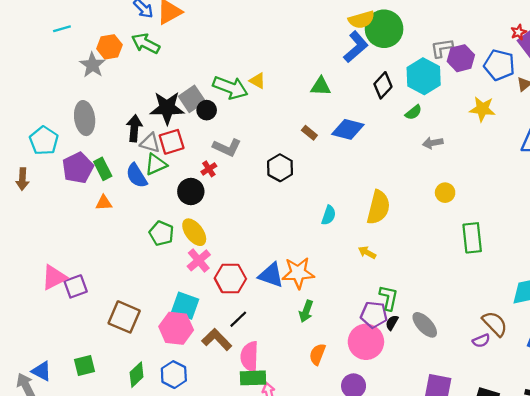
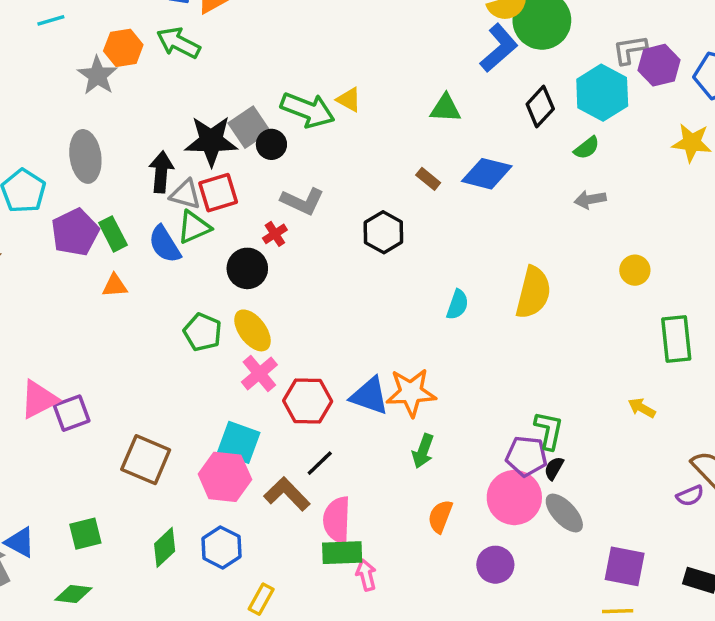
gray arrow: (433, 143) -> (590, 200), moved
yellow arrow: (367, 253) -> (642, 408), moved
gray ellipse: (425, 325) -> (564, 513), moved

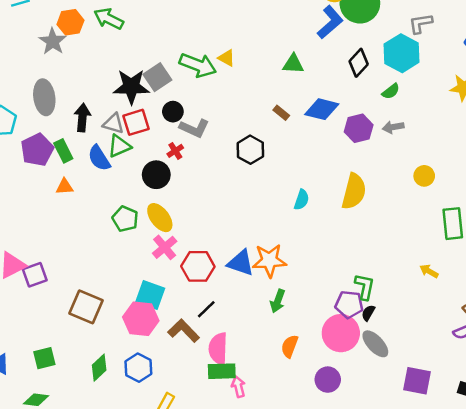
purple hexagon: (659, 65) -> (359, 128), moved
black circle: (271, 144) -> (173, 112), moved
black arrow: (161, 172) -> (82, 118), moved

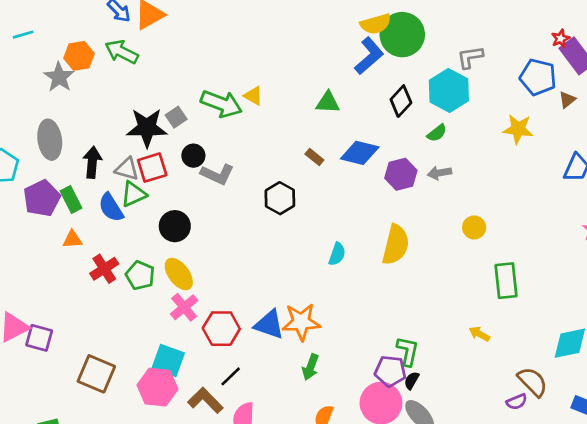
gray square: (157, 77) -> (176, 117), size x0.7
red cross: (175, 151) -> (104, 269), moved, size x1.5
purple square: (35, 275) -> (39, 338), turned 35

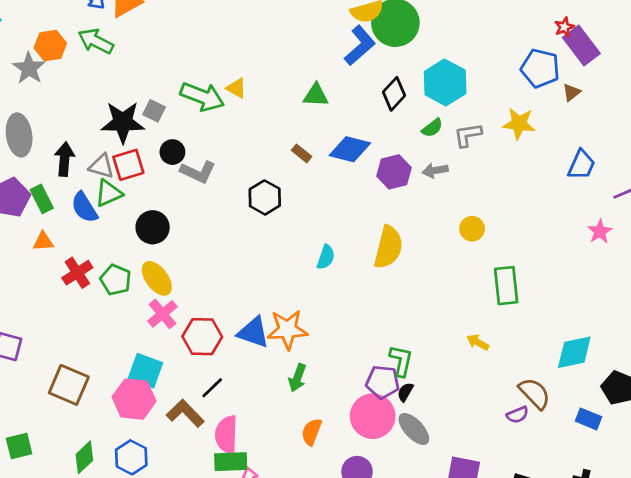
gray L-shape: (470, 57) -> (468, 135), moved
gray square: (176, 117) -> (154, 111), turned -30

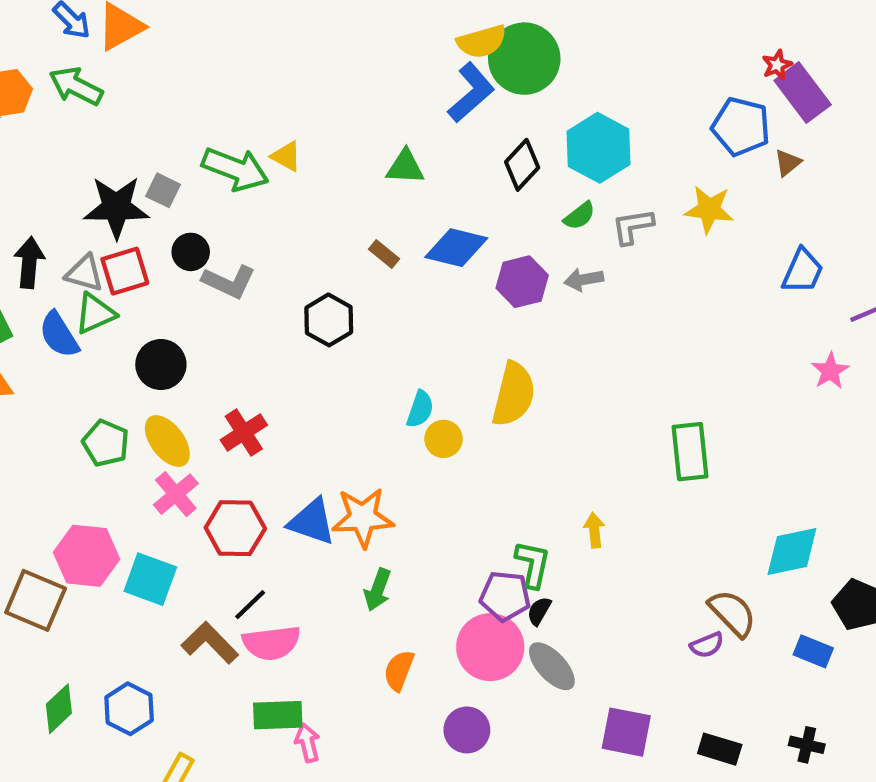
yellow circle: (472, 229) -> (444, 439), moved
red cross: (77, 273) -> (244, 433), moved
yellow arrow: (478, 342) -> (594, 530), moved, turned 55
pink hexagon: (134, 399) -> (87, 556), moved
pink semicircle: (226, 435) -> (271, 643), moved, turned -99

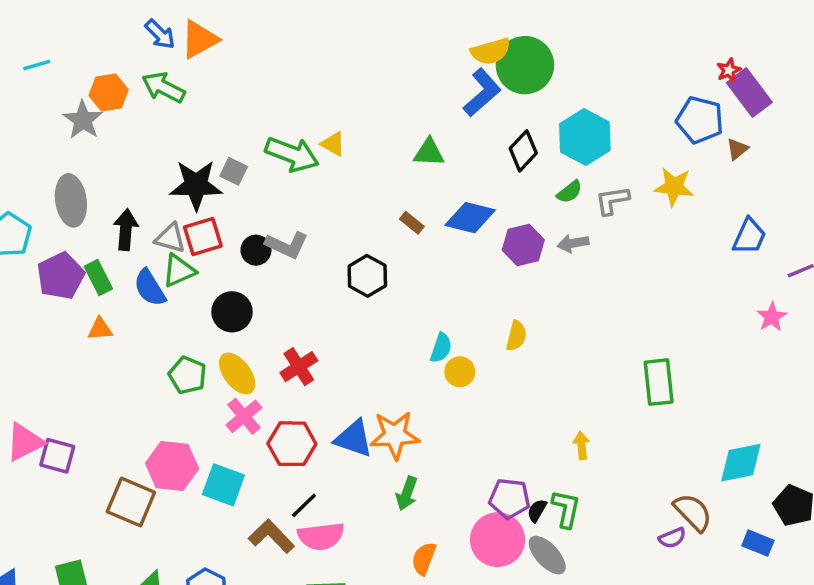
black circle: (191, 252) -> (256, 250), moved
yellow semicircle: (514, 394) -> (516, 336), size x0.6
green L-shape: (533, 564) -> (566, 509), moved

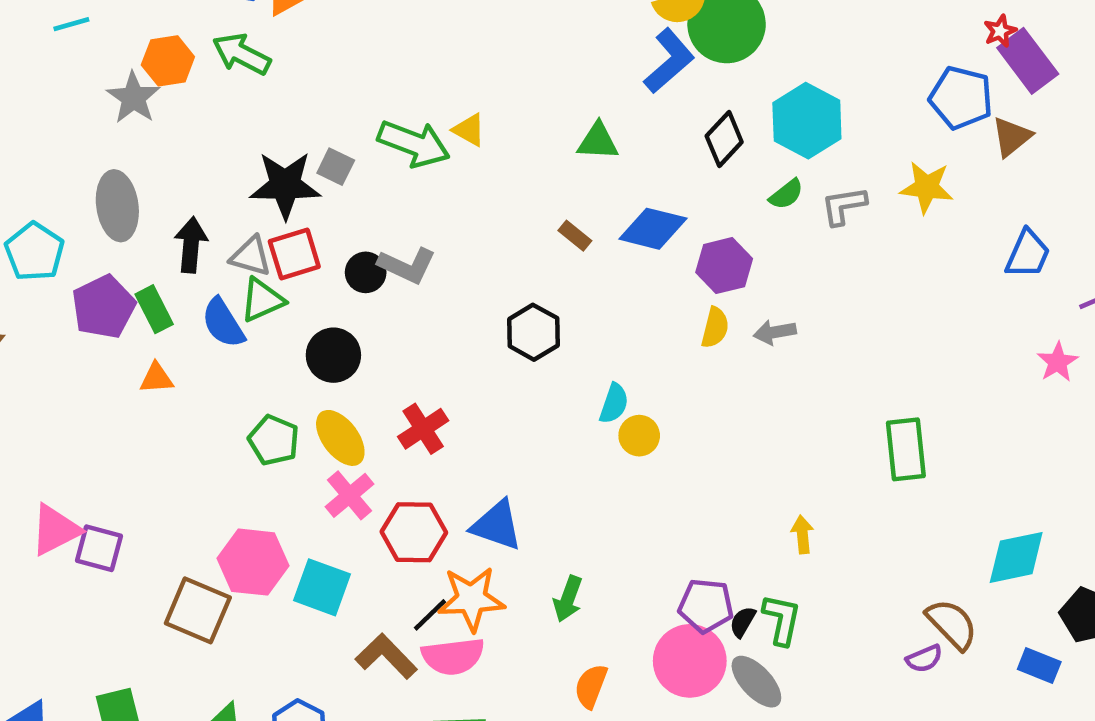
brown triangle: (737, 149) -> (1012, 137), size x1.4
gray arrow: (573, 243) -> (775, 332), moved
black hexagon: (367, 276) -> (533, 332), moved
yellow semicircle: (516, 336) -> (715, 328), moved
orange star: (395, 435) -> (471, 599), moved

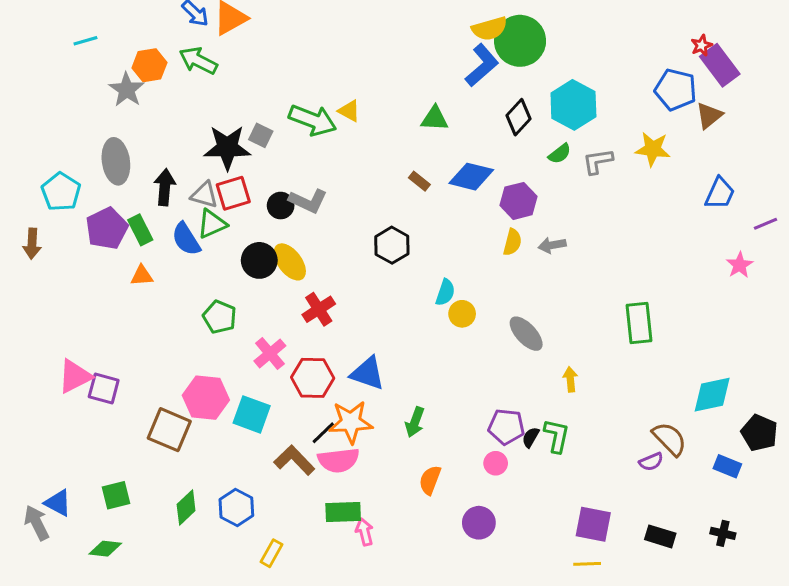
yellow ellipse: (340, 438) -> (290, 262), moved
pink circle: (690, 661) -> (496, 463), size x0.5
gray ellipse: (756, 682) -> (526, 334), moved

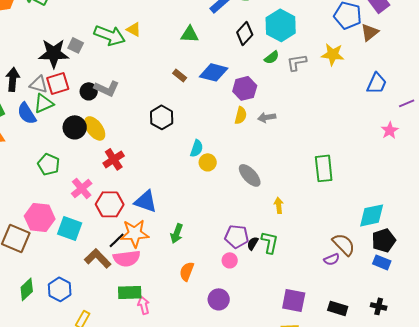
black pentagon: (759, 433) -> (384, 240), moved, turned 30

